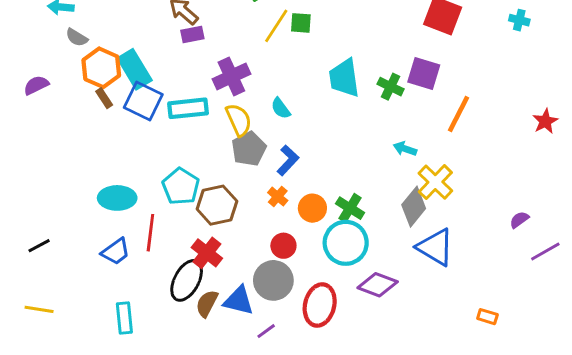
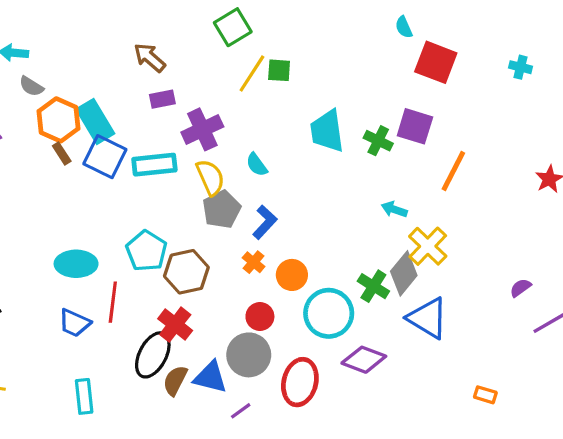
purple rectangle: (192, 35) -> (162, 99), moved
green cross: (350, 208) -> (373, 286), moved
blue trapezoid: (116, 251) -> (74, 323), turned 60

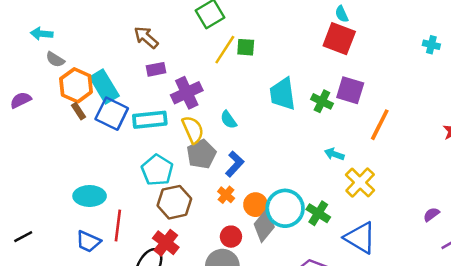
red square: (436, 62) -> (339, 39), moved
cyan pentagon: (146, 251) -> (157, 170), moved
gray diamond: (404, 273) -> (264, 226), moved
cyan circle: (329, 313) -> (285, 208), moved

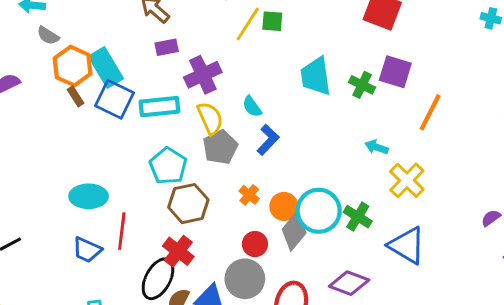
blue L-shape: (235, 164) -> (268, 140), moved

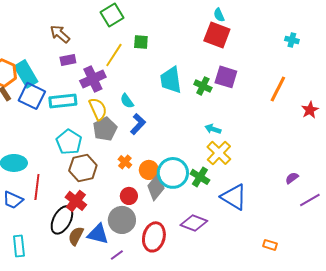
yellow line: (248, 24) -> (114, 55), moved
orange line: (430, 112) -> (278, 89), moved
yellow cross: (407, 180) -> (219, 153), moved

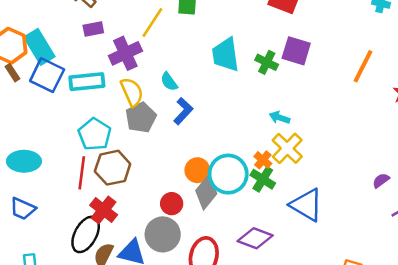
orange cross: (125, 162) -> (263, 160), moved
red line: (37, 187) -> (82, 173), moved

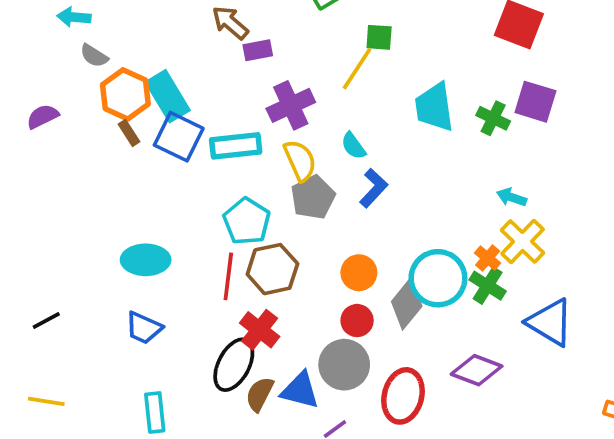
yellow line: (152, 23) -> (357, 69), moved
purple rectangle: (93, 29) -> (258, 50), moved
orange circle: (197, 170) -> (359, 273), moved

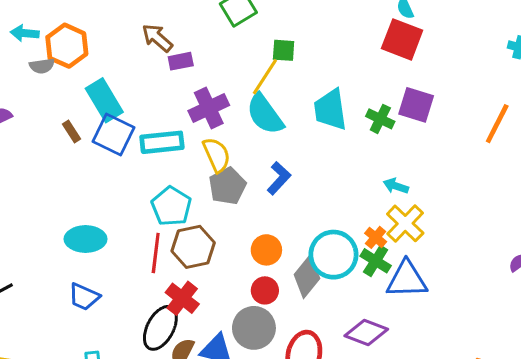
gray semicircle: (94, 56) -> (42, 66), turned -40
orange hexagon: (125, 94) -> (67, 46), moved
cyan semicircle: (353, 146) -> (265, 114), moved, size x1.8
blue triangle: (550, 322) -> (407, 280), moved, turned -33

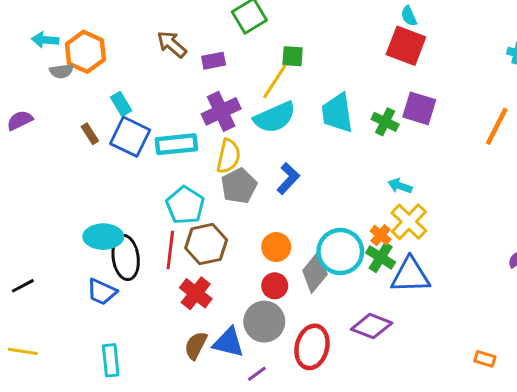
purple rectangle: (181, 61) -> (214, 61), moved
cyan rectangle: (104, 100) -> (121, 104), size x0.6
cyan semicircle: (265, 114) -> (275, 117), turned -78
yellow semicircle: (217, 155) -> (229, 156), turned 36
black ellipse: (160, 328) -> (126, 257), moved, turned -36

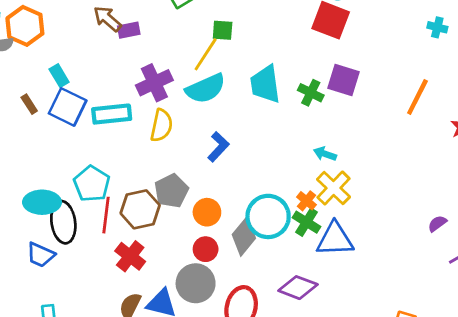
purple rectangle: (214, 61) -> (129, 30), moved
gray pentagon: (239, 186) -> (171, 191), moved
cyan pentagon: (185, 205) -> (92, 184), moved

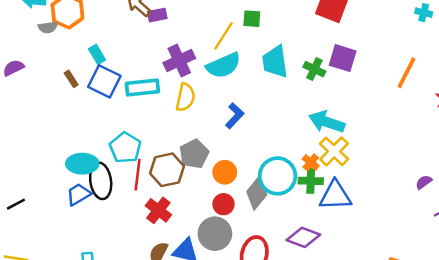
green square: (223, 30) -> (252, 19), moved
cyan arrow: (325, 154) -> (327, 122), size x1.8
green cross: (306, 222) -> (311, 181), turned -30
blue trapezoid: (41, 255) -> (79, 194), moved, turned 125

